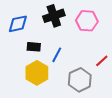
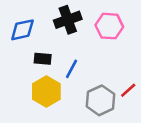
red line: (102, 61) -> (128, 90), moved

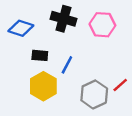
black cross: (68, 20) -> (63, 19), turned 35
blue diamond: (22, 30) -> (21, 28), turned 30

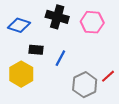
yellow hexagon: (43, 86) -> (21, 74), moved

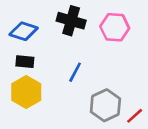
black rectangle: (36, 50) -> (25, 62), moved
red line: (108, 76) -> (135, 116), moved

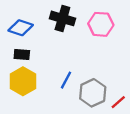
blue line: (75, 72) -> (66, 80), moved

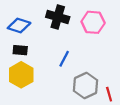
blue line: (66, 80) -> (64, 59), moved
red line: (118, 102) -> (109, 94), turned -64

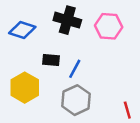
black rectangle: (20, 50) -> (51, 60), moved
gray hexagon: (86, 86) -> (76, 100), moved

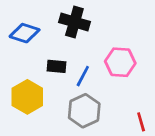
pink hexagon: (109, 26) -> (120, 62), moved

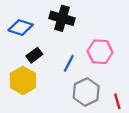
black rectangle: (56, 66) -> (34, 55), moved, turned -42
gray hexagon: (84, 111) -> (86, 92), moved

